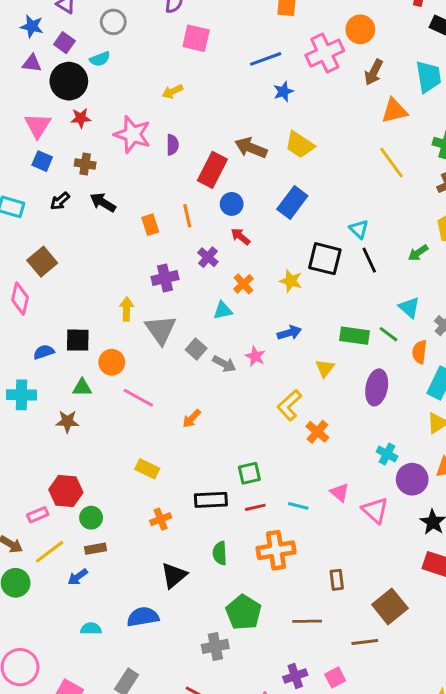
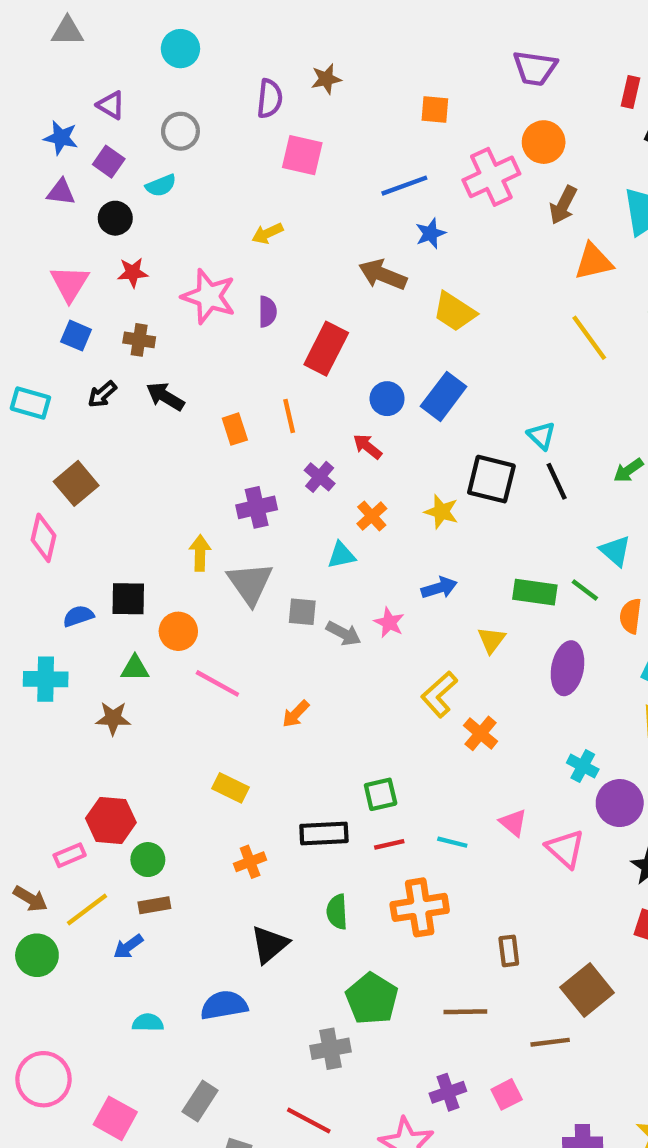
black circle: (69, 81) -> (115, 218), size x0.6
brown arrow: (251, 148) -> (383, 275), moved
blue circle: (232, 204) -> (387, 399), moved
gray square: (196, 349) -> (302, 612), turned -36

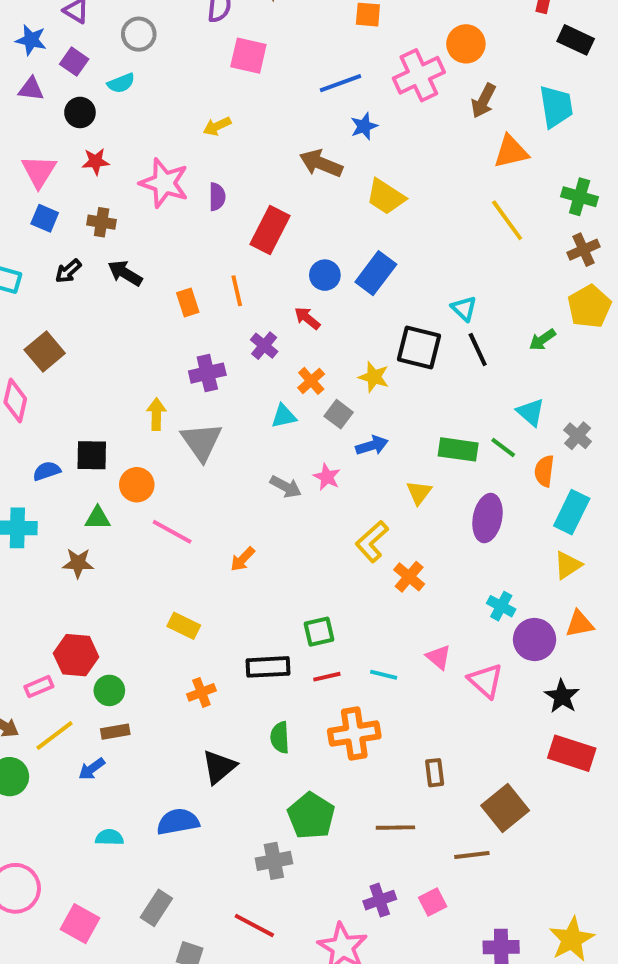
gray square: (302, 612) -> (339, 414), moved, turned 32

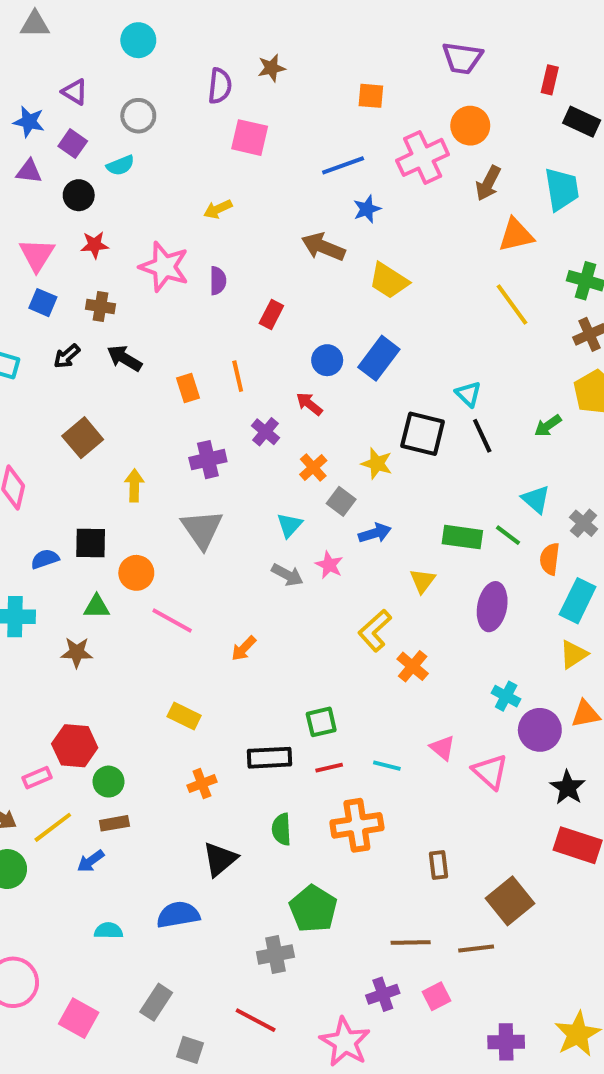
red rectangle: (270, 230) -> (271, 314), size x0.6
brown square: (45, 351) -> (83, 438), moved
yellow arrow: (156, 414) -> (134, 485), moved
cyan triangle: (284, 416) -> (289, 525), moved, turned -36
brown line: (395, 828) -> (411, 943), moved

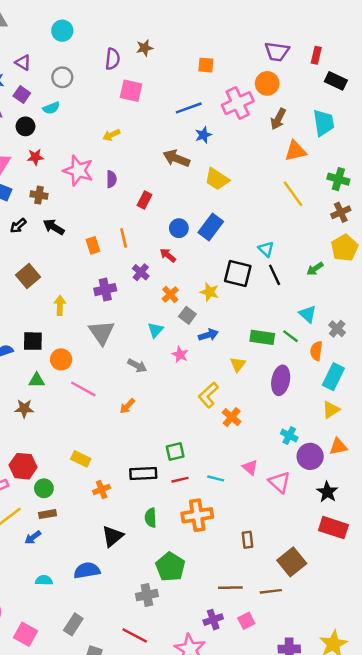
purple trapezoid: (462, 58) -> (277, 52), moved
gray arrow: (287, 575) -> (137, 366), moved
yellow rectangle: (184, 716) -> (81, 459), moved

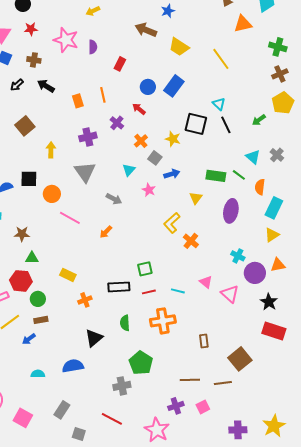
yellow line: (293, 194) -> (221, 59), moved
gray cross: (337, 329) -> (277, 155), moved
green triangle: (37, 380) -> (32, 258), moved

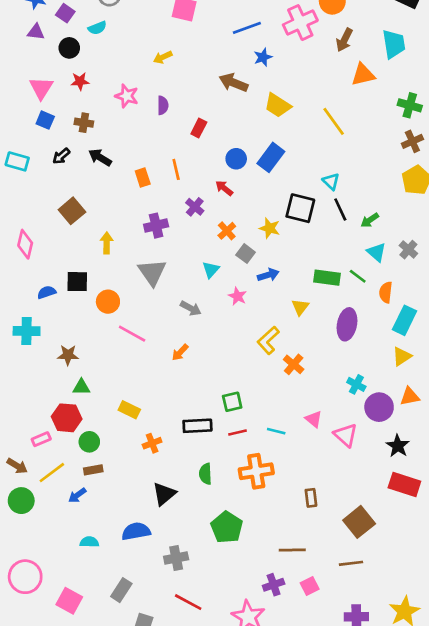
pink star: (66, 40) -> (127, 96), size x0.7
green arrow: (259, 120) -> (370, 220), moved
brown line: (223, 383) -> (351, 563), moved
gray cross: (122, 386) -> (176, 558), moved

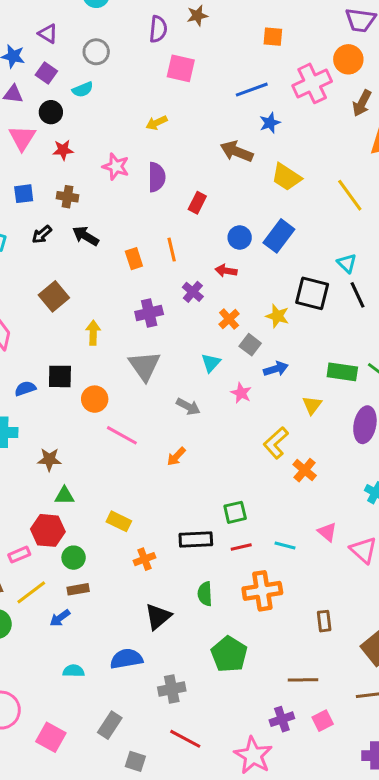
pink triangle: (41, 88) -> (22, 138), moved
purple semicircle: (163, 105) -> (157, 177), size x1.4
blue square: (45, 120) -> (24, 194), turned -30
red arrow: (224, 188) -> (226, 271), turned -30

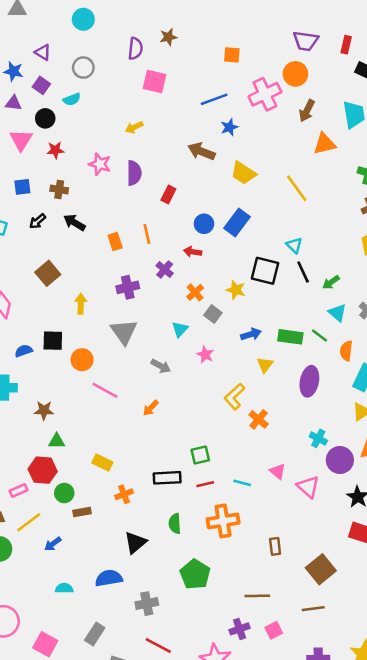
blue arrow: (276, 369) -> (251, 334), moved
brown rectangle: (78, 589) -> (82, 512), moved

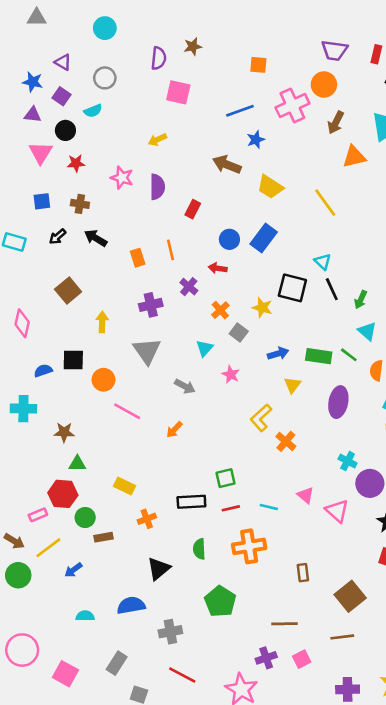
green arrow: (331, 282) -> (361, 300), turned -30

